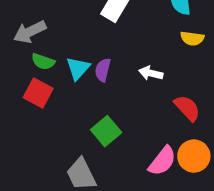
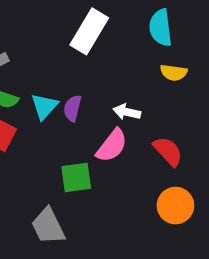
green square: (106, 131) -> (76, 177), turned 32
pink semicircle: (162, 161) -> (112, 146), moved

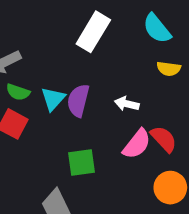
cyan semicircle: (160, 28) -> (157, 28), turned -32
purple semicircle: (72, 108) -> (78, 100), size x1.4
pink semicircle: (112, 146) -> (137, 144), moved

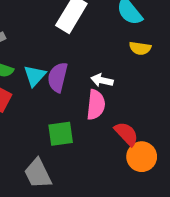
red semicircle: (164, 139) -> (126, 134), moved
pink semicircle: (137, 144) -> (96, 105), moved, turned -32

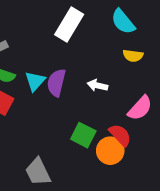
pink semicircle: (96, 105) -> (140, 108), moved, turned 36
green square: (61, 134) -> (83, 135), moved, turned 35
orange circle: (142, 157) -> (110, 151), moved

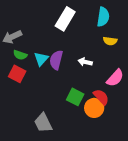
cyan semicircle: (123, 22) -> (103, 17), turned -132

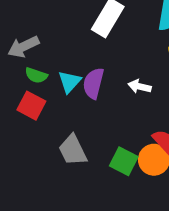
green square: (75, 97) -> (124, 161), moved
gray trapezoid: (43, 123) -> (73, 150), moved

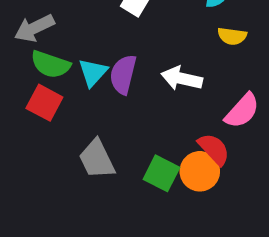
green semicircle: (36, 75) -> (50, 64), size x1.4
white arrow: (140, 86) -> (182, 78), size x1.4

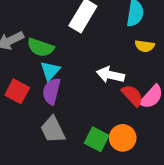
green semicircle: (50, 64) -> (40, 47), moved
purple semicircle: (123, 74) -> (51, 91), moved
red semicircle: (214, 149) -> (132, 95), moved

